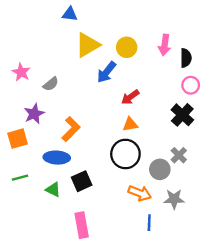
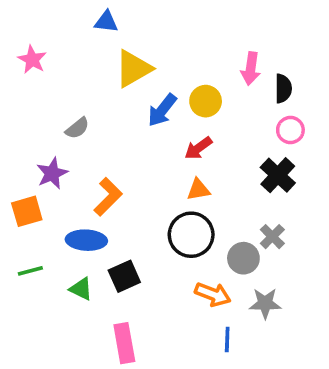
yellow circle: (127, 47) -> (206, 101), moved
pink star: (21, 72) -> (32, 60), moved

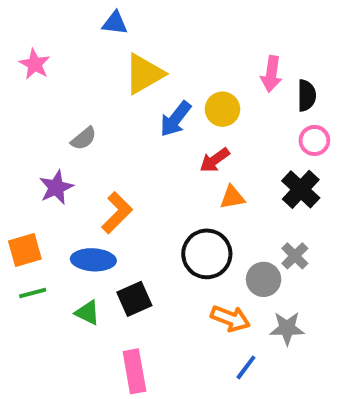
orange triangle: (198, 190) -> (232, 197), moved
orange square: (27, 211) -> (25, 250), moved
blue line: (227, 339) -> (246, 367), turned 35

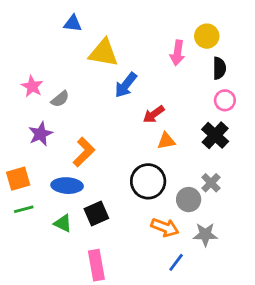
blue triangle: (115, 23) -> (73, 24), moved
pink star: (35, 64) -> (32, 86), moved
yellow triangle: (144, 74) -> (103, 53), turned 40
pink arrow: (271, 74) -> (177, 53), moved
yellow circle: (222, 109) -> (207, 36), moved

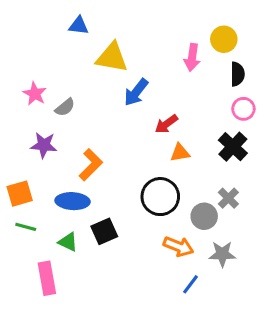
purple star: (41, 134) -> (44, 145), turned 30
green line: (24, 209) -> (26, 227), turned 30
pink rectangle: (96, 265) -> (47, 278), moved

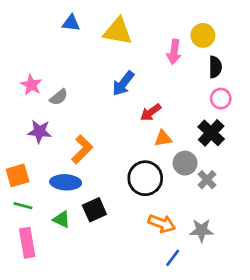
yellow triangle: (112, 57) -> (118, 31), moved
gray circle: (204, 216) -> (185, 163), moved
pink rectangle: (47, 278) -> (27, 243), moved

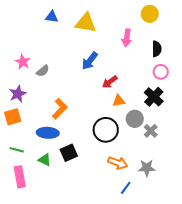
yellow circle: (203, 35) -> (150, 14), moved
purple star: (39, 132) -> (18, 94), moved, turned -30
orange square: (18, 175) -> (13, 117), moved

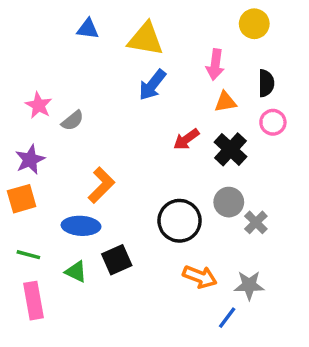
blue arrow: (90, 61) -> (152, 85), moved
black cross: (154, 97) -> (230, 149), moved
orange triangle: (119, 101) -> (225, 102), moved
blue line: (126, 188) -> (227, 318), moved

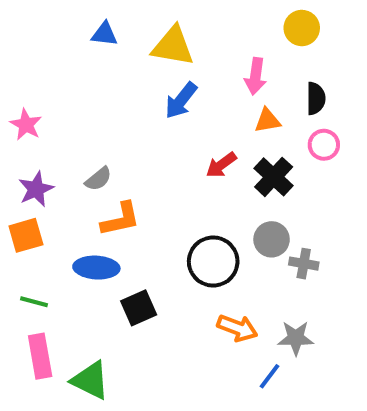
pink star: (39, 105) -> (26, 125), moved
gray semicircle: (73, 121) -> (98, 179), moved
orange L-shape: (101, 185) -> (121, 219), turned 33
gray cross: (256, 222) -> (304, 264), turned -35
green triangle: (76, 272) -> (90, 380), moved, size x1.5

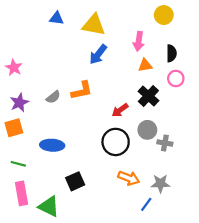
red arrow: (221, 165) -> (120, 110), moved
orange L-shape: (121, 219) -> (82, 91), moved
black square: (139, 308) -> (75, 181), moved

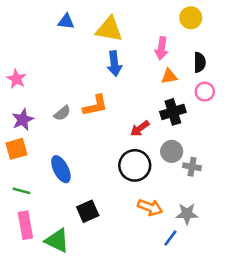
blue arrow: (98, 54) -> (114, 64), turned -45
black cross: (148, 96) -> (173, 112), turned 30
blue ellipse: (52, 145) -> (61, 169), turned 60

